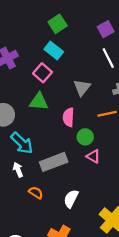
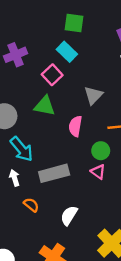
green square: (58, 24) -> (74, 23), turned 36
green circle: (85, 137) -> (101, 151), moved

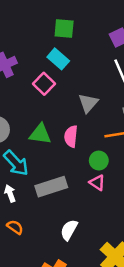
green triangle: (45, 106) -> (40, 134), moved
orange semicircle: (31, 205) -> (15, 227), moved

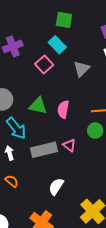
gray triangle: (88, 103) -> (82, 69), moved
green circle: (99, 161) -> (95, 130), moved
pink triangle: (97, 183) -> (69, 145), moved

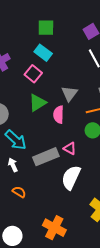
gray triangle: (82, 69) -> (69, 94), moved
green triangle: (38, 106) -> (37, 103), moved, turned -36
white semicircle: (56, 187) -> (71, 178), moved, size x1.4

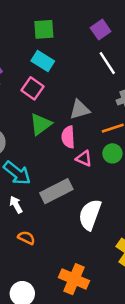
gray triangle: (69, 94) -> (80, 110), turned 42
pink triangle: (70, 149) -> (84, 158), moved

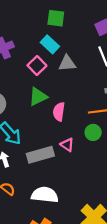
gray triangle: (80, 110) -> (67, 63), moved
pink triangle: (84, 158) -> (67, 145), moved
white semicircle: (90, 215) -> (45, 195), moved, turned 65

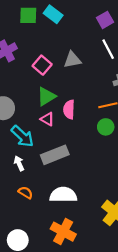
green square: (56, 18) -> (28, 15), moved
cyan rectangle: (50, 44) -> (53, 14), moved
pink triangle: (67, 145) -> (47, 119), moved

